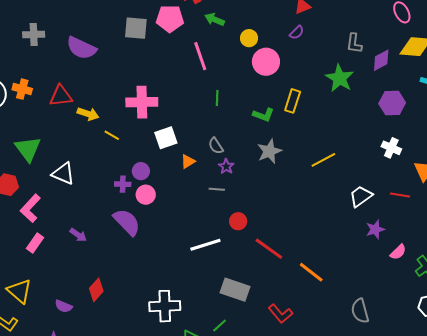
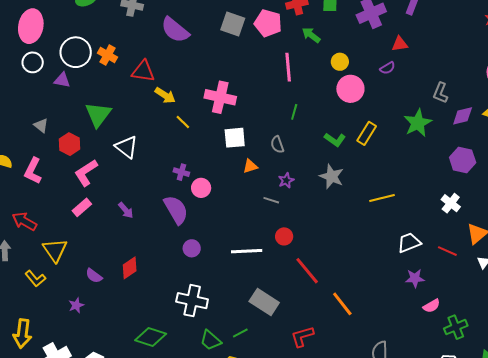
gray semicircle: (216, 146) -> (277, 144), moved
gray star: (269, 151) -> (332, 176), turned 30
purple circle: (141, 171) -> (192, 248), moved
red L-shape: (280, 314) -> (302, 336), turned 100

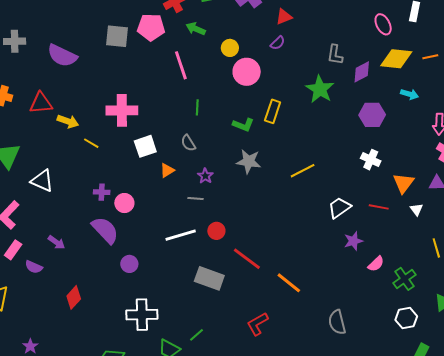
white line: (247, 251) -> (181, 235), moved
purple semicircle: (94, 276) -> (34, 267), moved
gray rectangle: (264, 302) -> (209, 278), moved

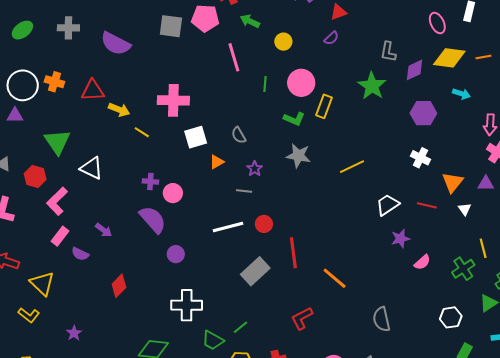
pink circle: (247, 72) -> (301, 83), moved
green line: (197, 107) -> (265, 84), moved
red line: (247, 259) -> (293, 253), turned 44
gray rectangle: (209, 278) -> (255, 271), turned -64
green cross: (404, 279) -> (463, 269), moved

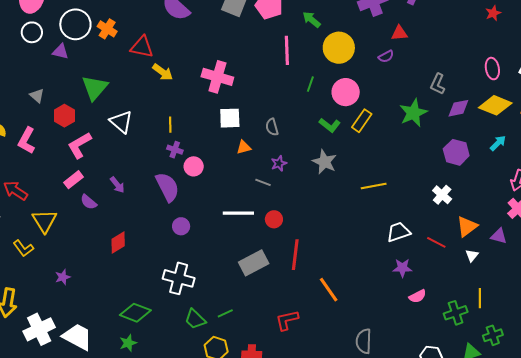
yellow circle: (283, 42) -> (339, 48), size x1.8
cyan arrow: (461, 94) -> (498, 143), turned -78
yellow line: (142, 132) -> (170, 125), moved, turned 42

